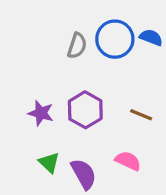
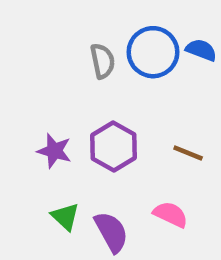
gray semicircle: (77, 46) -> (103, 61), turned -30

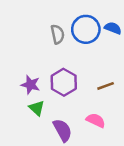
brown line: (188, 153) -> (106, 86), turned -42
green triangle: (65, 217) -> (37, 108), moved

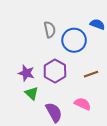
blue circle: (86, 29) -> (74, 40), moved

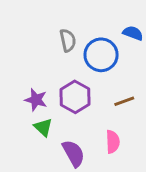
pink semicircle: (83, 104) -> (113, 142), turned 63

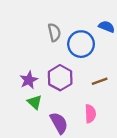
purple star: (36, 100) -> (29, 80), turned 30

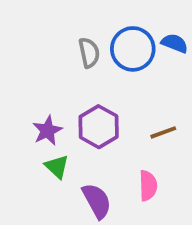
blue circle: (81, 44) -> (133, 49), moved

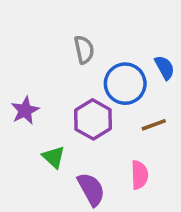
blue semicircle: (175, 43) -> (165, 68), moved, turned 40
blue circle: (133, 49) -> (125, 84), moved
purple star: (47, 131) -> (25, 110), moved

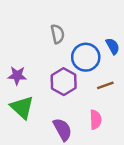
purple star: (25, 110) -> (17, 76), turned 30
green triangle: (54, 157) -> (22, 107), moved, size x1.5

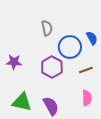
green triangle: (22, 107) -> (22, 102), moved, turned -30
pink semicircle: (96, 120) -> (87, 98), moved

